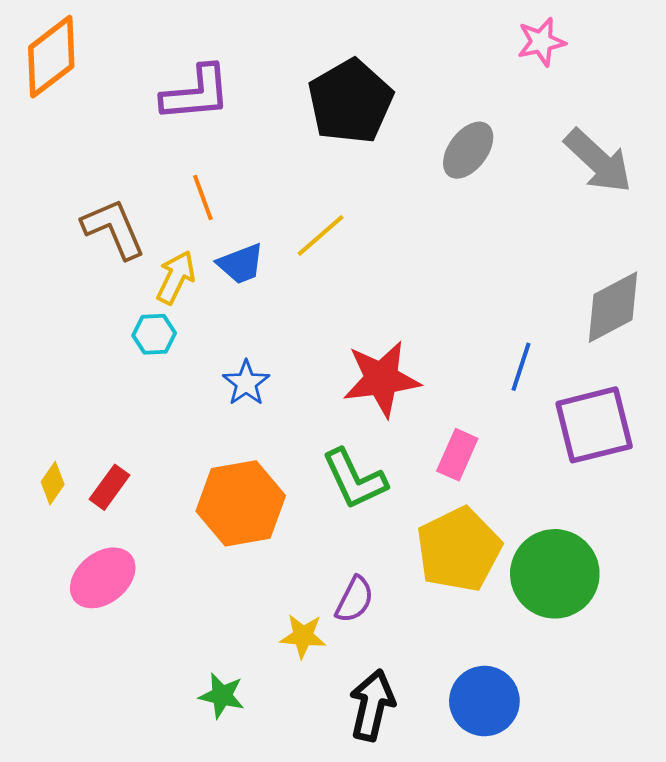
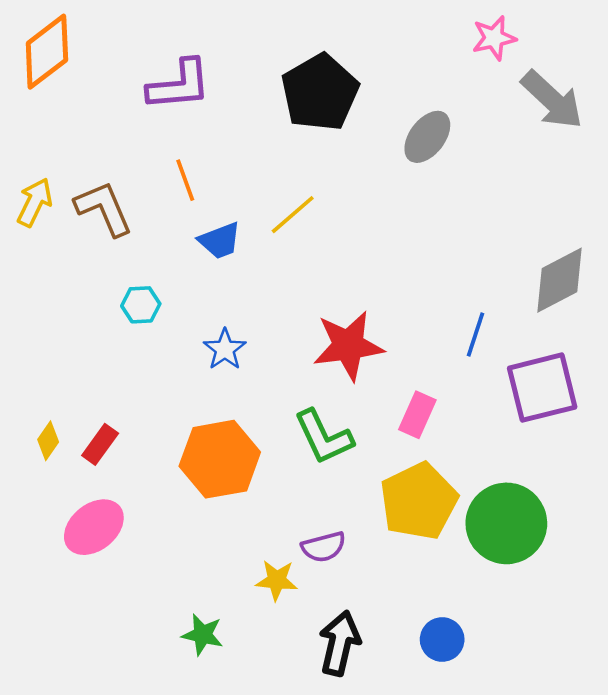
gray arrow: (598, 161) -> (552, 100), moved
yellow arrow: (176, 277) -> (35, 202), moved
purple semicircle: (354, 600) -> (324, 547), turned 48
blue circle: (484, 701) -> (442, 640), size x0.7

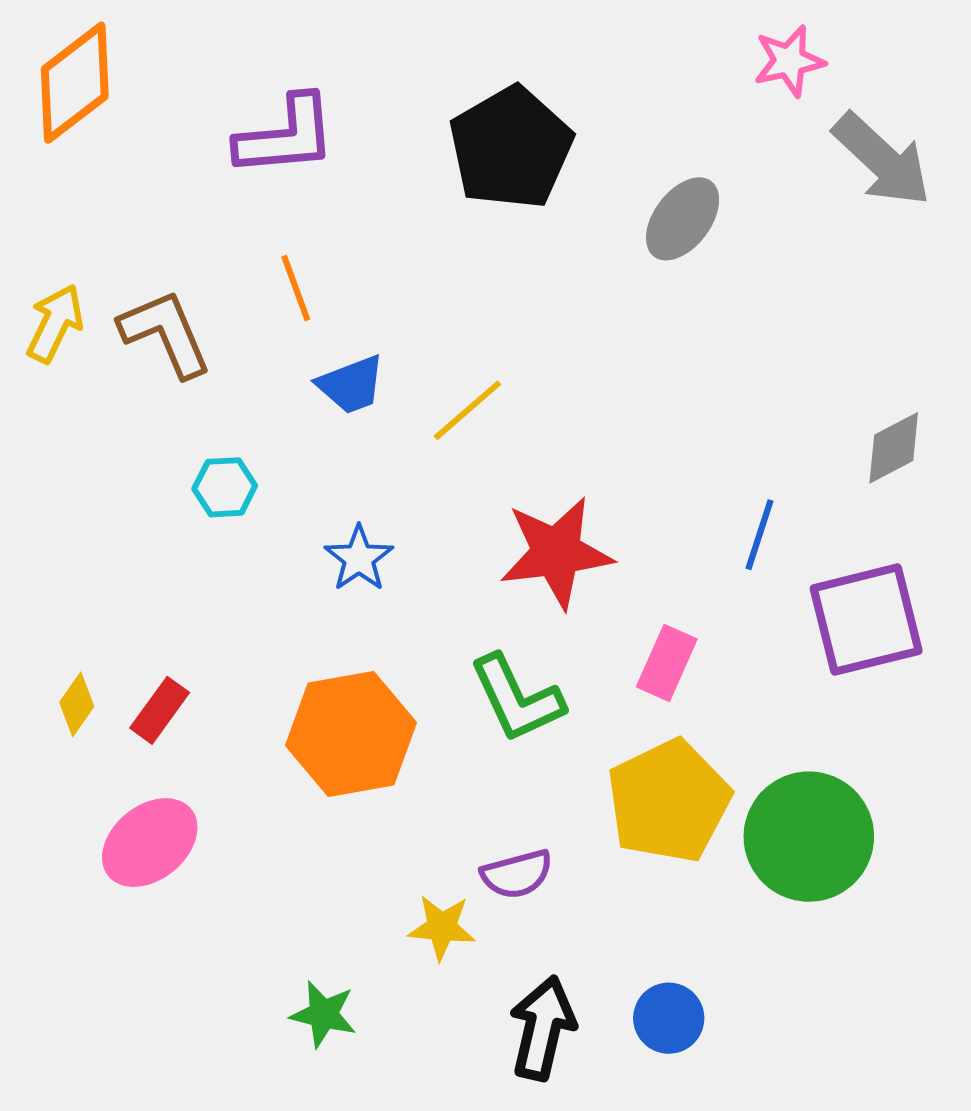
yellow line: (293, 215) -> (467, 410), moved
gray diamond: (559, 280) -> (894, 448), size x0.7
blue circle: (442, 640) -> (669, 1018), moved

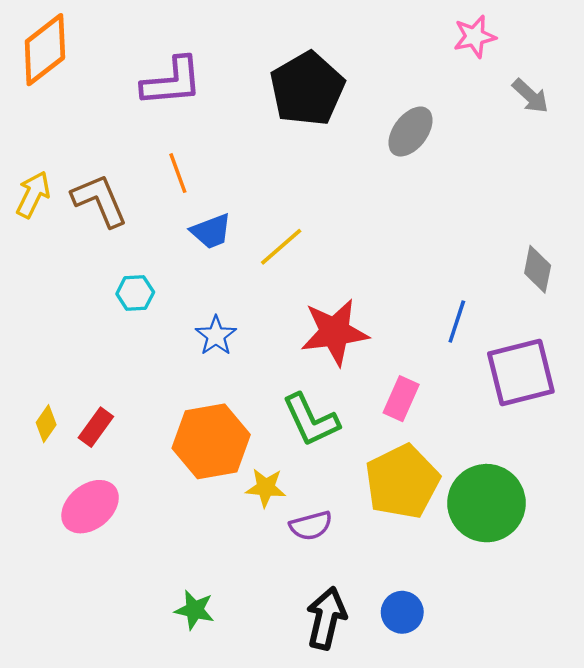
gray arrow: (882, 160) -> (530, 96), size x0.6
gray diamond: (894, 448) -> (538, 269), turned -51
yellow star: (442, 927) -> (266, 488), moved

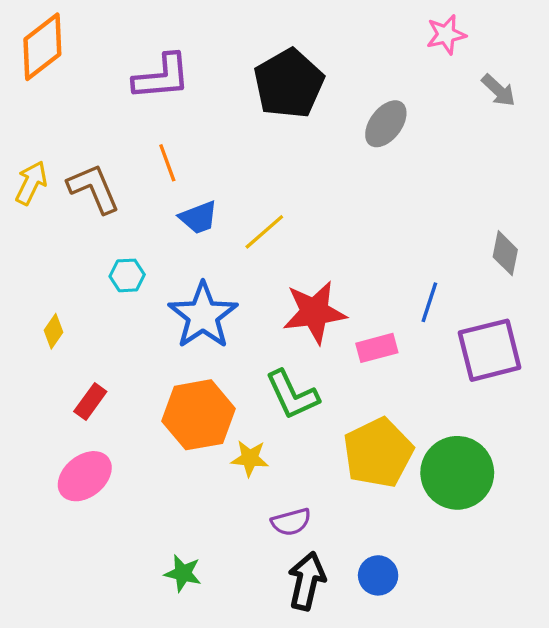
blue star: (216, 336) -> (203, 316), size x1.8
pink rectangle: (401, 399) -> (377, 348), moved, turned 51
yellow diamond: (46, 424) -> (54, 331), moved
purple semicircle: (311, 526) -> (291, 522), moved

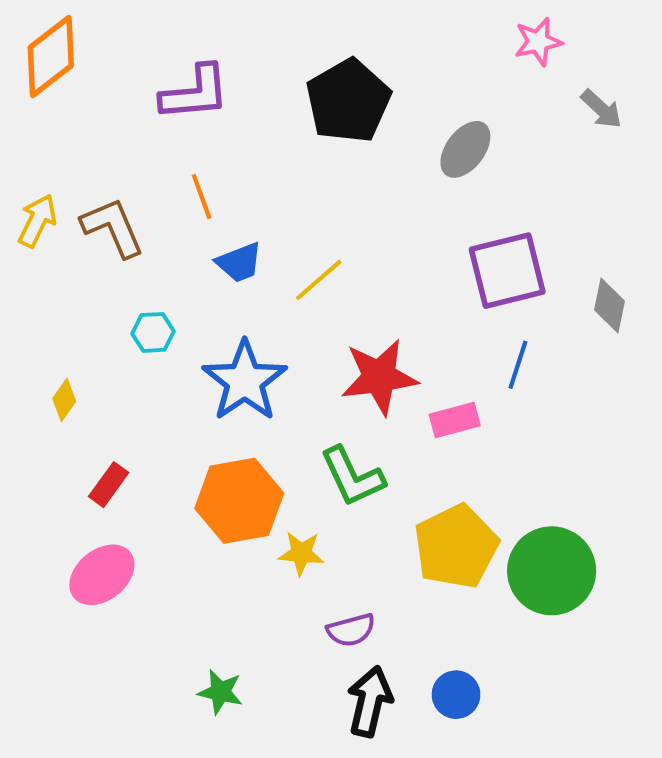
purple square: (490, 350) -> (507, 271), moved

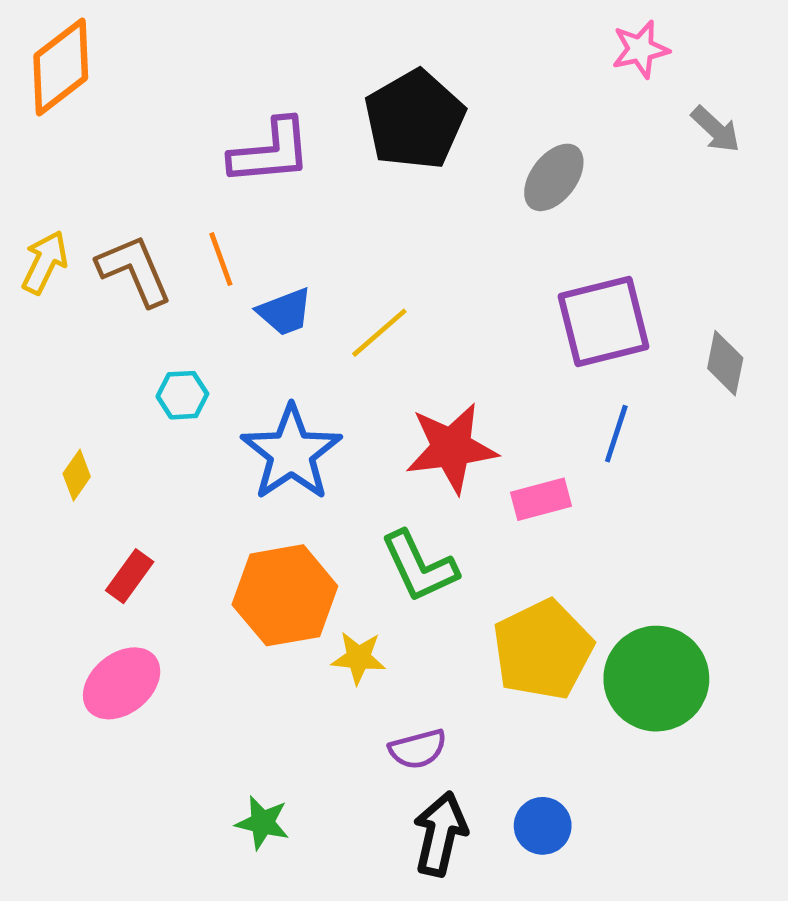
purple L-shape: (195, 93) -> (270, 152), moved
orange line: (202, 196) -> (221, 259), moved

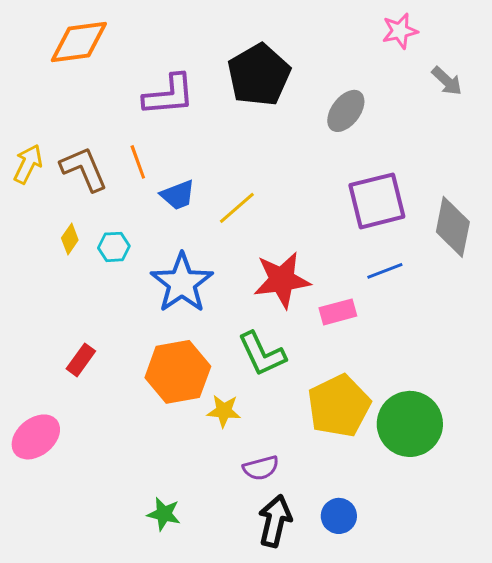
orange diamond: (61, 67) -> (79, 42), moved, turned 30
gray diamond: (725, 363) -> (453, 227), size x1.5
blue line: (616, 434) -> (385, 271), turned 51
yellow diamond: (77, 475) -> (70, 239), moved
pink ellipse: (122, 683) -> (36, 437), moved

